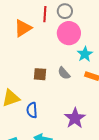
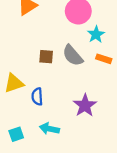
gray semicircle: (64, 73) -> (73, 56), size x1.5

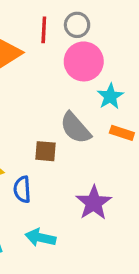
brown square: (46, 57) -> (45, 151), moved

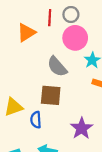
gray semicircle: (75, 128) -> (57, 67), moved
brown square: (45, 151) -> (51, 95), size x1.5

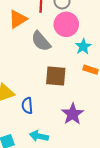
gray semicircle: (57, 67) -> (41, 41), moved
brown square: (51, 95) -> (56, 76), moved

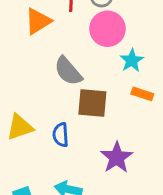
gray semicircle: (41, 41) -> (68, 71), moved
blue semicircle: (27, 106) -> (61, 135), moved

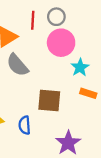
gray semicircle: (68, 71) -> (17, 65), moved

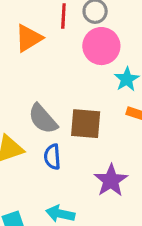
gray semicircle: (17, 65) -> (43, 119), moved

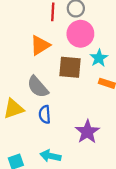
orange triangle: (29, 38) -> (40, 45), moved
brown square: (86, 124) -> (70, 67), moved

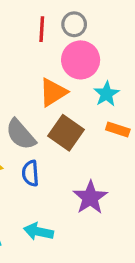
orange triangle: (40, 45) -> (53, 92), moved
brown square: (70, 67) -> (66, 133), moved, turned 30

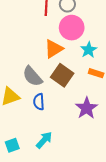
purple star: (90, 198) -> (86, 108), moved
cyan arrow: (38, 232) -> (44, 140), turned 120

